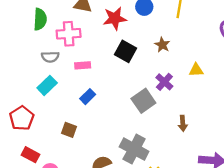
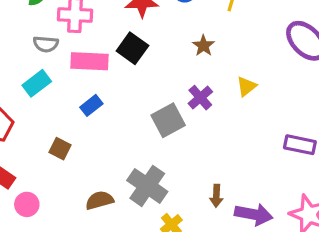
black square: (126, 51) -> (132, 48), moved
pink rectangle: (83, 65) -> (89, 61), size x1.6
yellow triangle: (196, 70) -> (246, 86), turned -42
brown arrow: (183, 123) -> (216, 196), moved

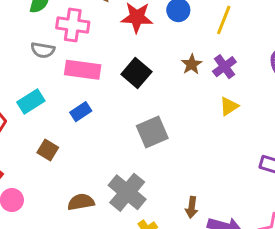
black square: (132, 48) -> (136, 73), moved
cyan rectangle: (37, 83) -> (31, 101), moved
purple cross: (200, 98) -> (224, 67), moved

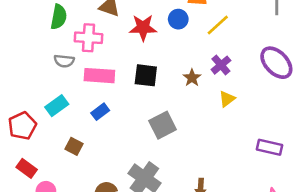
yellow line: (224, 20) -> (218, 25), turned 30
brown star: (192, 64) -> (192, 78), moved
black square: (136, 73) -> (146, 75), turned -30

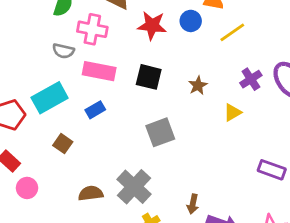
purple cross: (221, 65) -> (251, 79), moved
cyan rectangle: (57, 106) -> (50, 98), size x1.4

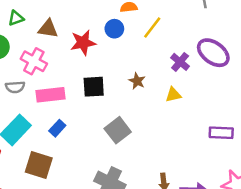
pink cross: (92, 29) -> (34, 61), turned 35
yellow triangle: (232, 112) -> (173, 95), turned 35
brown square: (63, 144) -> (39, 165), size x1.6

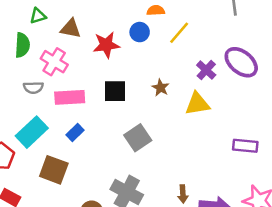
yellow triangle: (173, 95) -> (197, 104), size x1.5

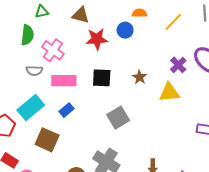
brown triangle: (71, 29) -> (81, 15), moved
yellow line: (179, 33) -> (173, 22), moved

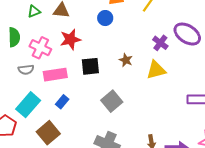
green triangle: (42, 12) -> (34, 11), moved
red star: (97, 39) -> (70, 39), moved
brown square: (47, 140) -> (48, 133), turned 35

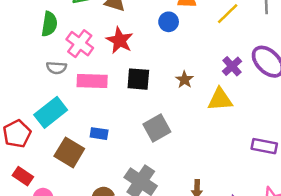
red star: (70, 39) -> (120, 40), turned 30
blue rectangle: (62, 102) -> (99, 134), moved, turned 48
brown square: (48, 133) -> (69, 152), turned -30

